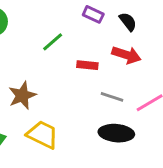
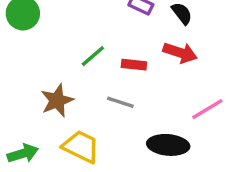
green line: (53, 42) -> (93, 56), moved
gray line: (112, 97) -> (120, 102), moved

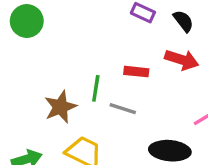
green line: (93, 56) -> (96, 88), moved, turned -40

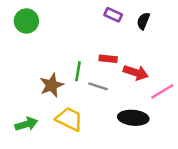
black semicircle: (183, 21) -> (143, 21), turned -120
red arrow: (182, 60) -> (136, 73), moved

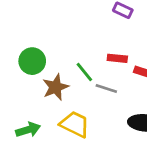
green circle: (26, 21) -> (32, 61), moved
green line: (78, 71) -> (84, 72), turned -48

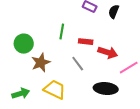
green line: (84, 72) -> (62, 32), moved, turned 49
gray line: (106, 89) -> (78, 64), turned 35

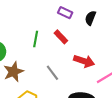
red rectangle: (86, 42) -> (61, 37), moved, turned 40

